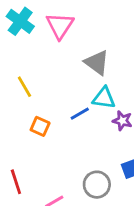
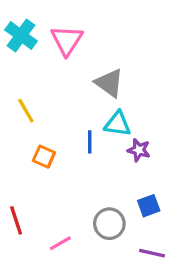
blue line: (80, 114) -> (90, 142), turned -60

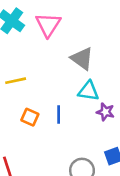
yellow line: (26, 111) -> (16, 81), turned -72
blue line: (90, 142) -> (59, 114), moved

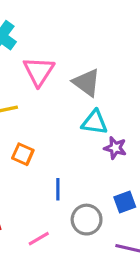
pink triangle: (48, 25) -> (39, 71), moved
blue line: (59, 114) -> (58, 189), moved

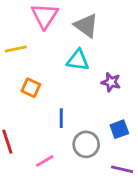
cyan triangle: (95, 122) -> (78, 60), moved

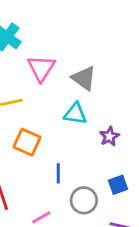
purple star: (111, 82) -> (109, 136), turned 30
orange square: (31, 88) -> (27, 142), size x1.4

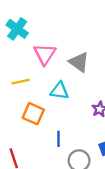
cyan triangle: (75, 114) -> (60, 91), moved

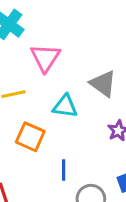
gray triangle: (79, 62) -> (103, 84), moved

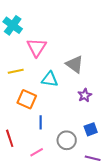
blue line: (64, 170) -> (41, 122), moved

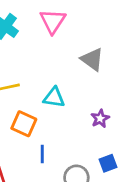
pink triangle: (37, 47) -> (53, 21), moved
gray triangle: (75, 64) -> (92, 59), moved

